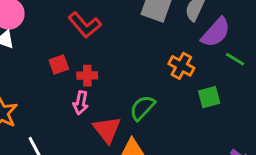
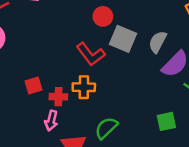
red L-shape: (85, 25) -> (91, 54), moved
orange cross: (181, 66) -> (84, 87), moved, turned -30

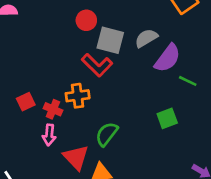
gray semicircle: (158, 42) -> (146, 38), turned 40
red L-shape: (91, 54) -> (97, 65), moved
red cross: (58, 97) -> (53, 109), turned 30

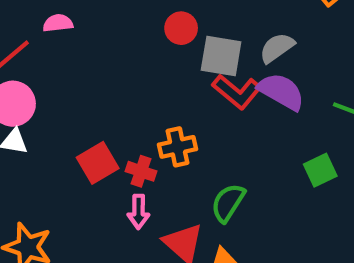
purple semicircle: (168, 58) -> (281, 91), moved, turned -92
red L-shape: (97, 65) -> (237, 92), moved
red square: (26, 102) -> (98, 163), size x1.4

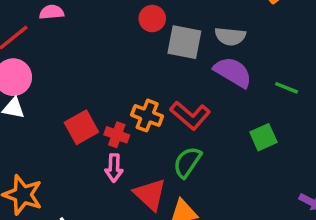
gray semicircle: (277, 48) -> (230, 36), turned -140
red L-shape: (237, 92) -> (190, 115), moved
orange cross: (177, 147) -> (147, 116), turned 32

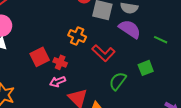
orange cross: (147, 116) -> (77, 36), moved
green semicircle: (187, 162) -> (118, 81), moved
pink arrow: (114, 168) -> (58, 82), turned 63

